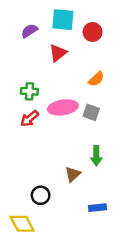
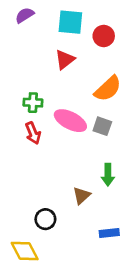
purple semicircle: (29, 31) -> (25, 15), moved
orange semicircle: (96, 79) -> (108, 89), size x1.5
pink ellipse: (63, 107) -> (70, 121), turned 36
red arrow: (29, 119) -> (33, 133), turned -72

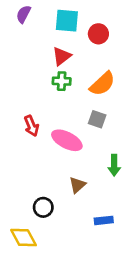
purple semicircle: (25, 15) -> (24, 14), turned -30
green cross: (33, 103) -> (62, 81), moved
pink ellipse: (70, 121) -> (67, 140), moved
green arrow: (108, 175) -> (114, 165), moved

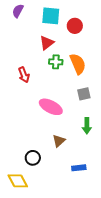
green cross: (62, 81) -> (56, 62), moved
orange semicircle: (102, 84) -> (78, 64), turned -70
gray square: (97, 119) -> (84, 94), moved, turned -32
red arrow: (31, 126) -> (24, 75), moved

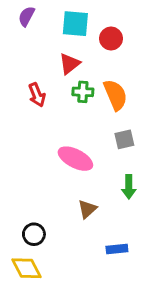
red arrow: (24, 75) -> (37, 95), moved
black circle: (33, 158) -> (34, 234), moved

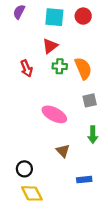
red circle: (111, 39) -> (83, 16), moved
brown triangle: (87, 209) -> (63, 151), turned -32
yellow diamond: (27, 268) -> (32, 193), moved

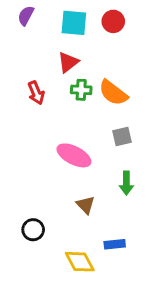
orange semicircle: (83, 68) -> (113, 93), turned 150
yellow diamond: (32, 193) -> (80, 262), moved

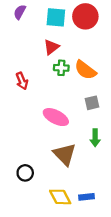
red circle: (113, 21) -> (85, 16), size x1.5
red arrow: (36, 93) -> (22, 81), moved
brown triangle: (86, 205) -> (65, 154), size x1.6
blue rectangle: (115, 244) -> (86, 197), moved

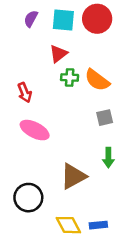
purple semicircle: (20, 12) -> (31, 19), moved
pink ellipse: (56, 117) -> (35, 130), moved
brown triangle: (65, 154) -> (73, 176), turned 45
black circle: (25, 173) -> (28, 198), size x1.5

